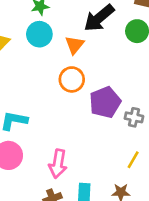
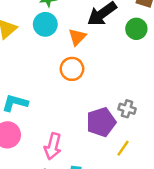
purple pentagon: (105, 102) -> (101, 122), moved

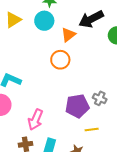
yellow line: (123, 148) -> (92, 130), turned 40

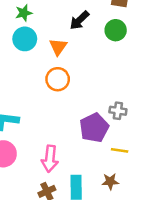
black arrow: (91, 19) -> (79, 20), size x0.7
yellow line: (92, 130) -> (120, 150), turned 32

